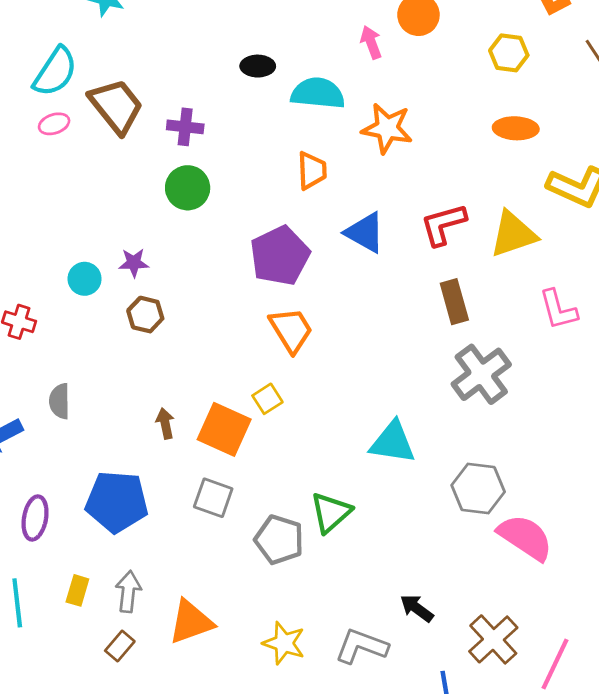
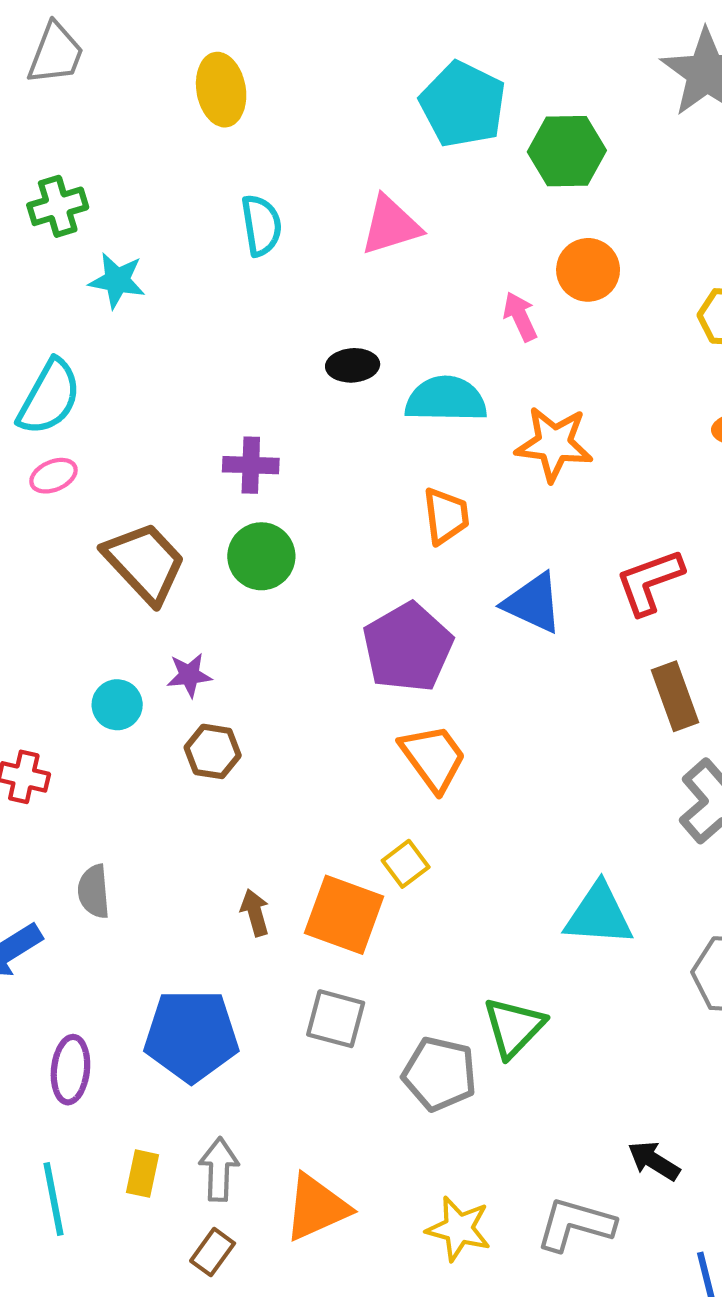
brown trapezoid: (116, 106) -> (145, 563), moved

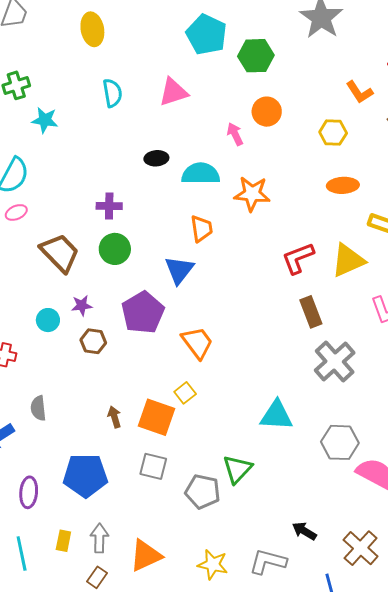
blue triangle: (533, 603) -> (179, 270), moved, turned 44
purple pentagon: (408, 647) -> (143, 313), moved

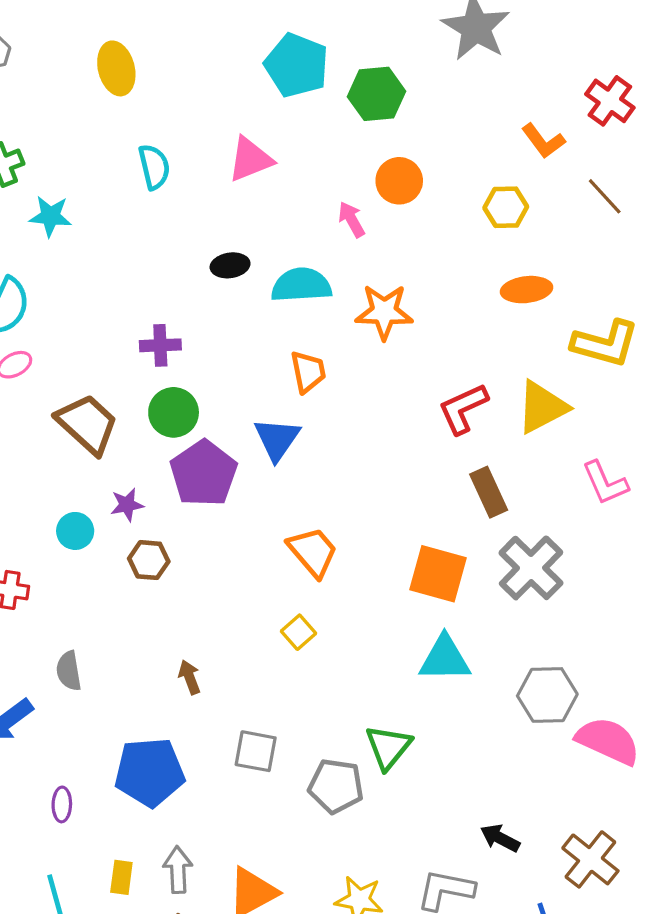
purple pentagon: (143, 313) -> (204, 473), moved
orange square: (156, 417) -> (438, 574), moved
purple ellipse: (29, 492) -> (62, 804), size x0.7

